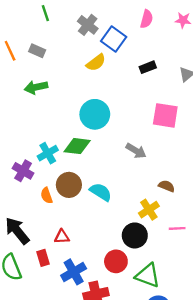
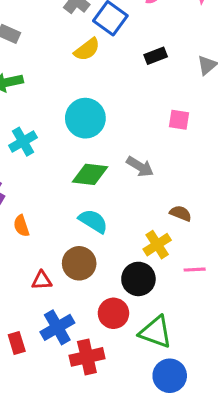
pink square: (165, 115) -> (179, 120), size x0.6
green diamond: (77, 146) -> (90, 174), moved
cyan cross: (48, 153) -> (23, 142), moved
brown circle: (69, 185) -> (79, 263), moved
red rectangle: (43, 258) -> (17, 343), moved

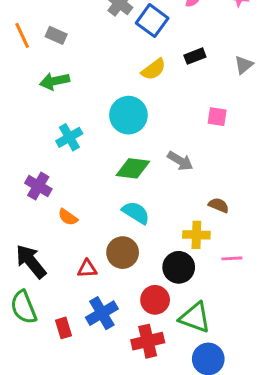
yellow semicircle: (87, 49) -> (154, 69), moved
orange semicircle: (21, 226) -> (68, 217), turned -36
yellow cross: (157, 245) -> (196, 235), turned 35
red cross: (87, 357) -> (148, 341), moved

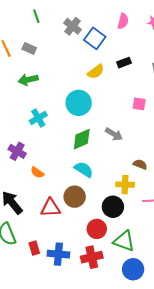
green diamond: (133, 168) -> (82, 139), turned -30
red triangle: (87, 269) -> (50, 208), size x1.5
blue cross: (102, 313) -> (58, 254), moved, turned 35

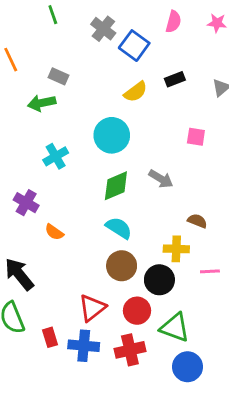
gray rectangle: (29, 48) -> (58, 76), moved
brown circle: (75, 197) -> (122, 266), moved
red triangle: (50, 208) -> (92, 308), moved, turned -35

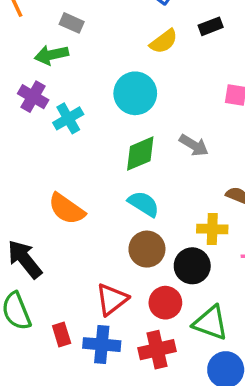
purple cross: (26, 203) -> (33, 97), moved
orange semicircle: (54, 232) -> (67, 209), size x1.6

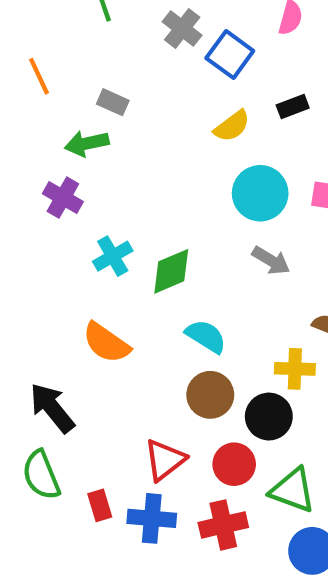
cyan circle: (135, 93) -> (260, 193), moved
cyan cross: (68, 118) -> (113, 256), moved
green diamond: (140, 154) -> (171, 271), moved

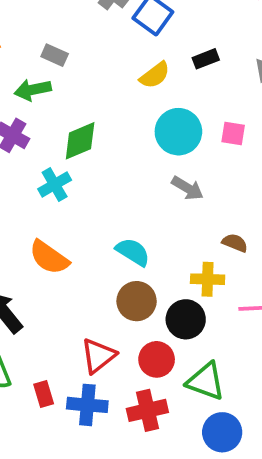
green diamond: (171, 271) -> (80, 141), moved

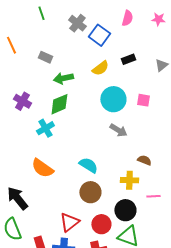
green arrow: (33, 90) -> (63, 78), moved
black circle: (186, 319) -> (125, 210), moved

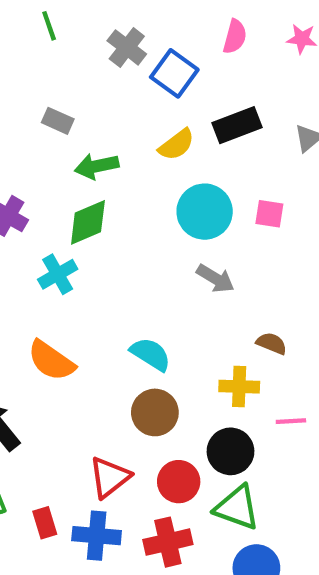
black rectangle: (128, 59) -> (237, 125), size x1.5

